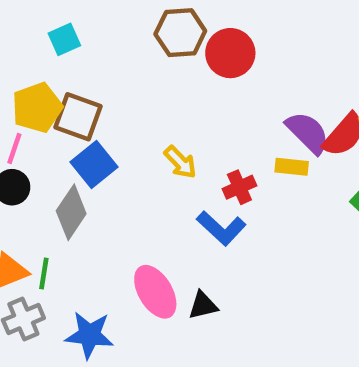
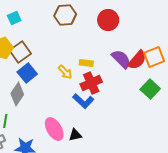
red circle: (230, 53) -> (108, 20), moved
brown square: (78, 117) -> (20, 52), turned 35
yellow rectangle: (292, 167) -> (86, 63), moved
red cross: (239, 187) -> (91, 83), size x1.5

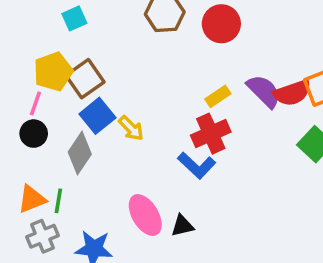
red circle: (108, 20) -> (221, 24), moved
red semicircle: (137, 60) -> (292, 93), turned 30
yellow rectangle: (86, 63) -> (218, 96), moved, turned -40
yellow arrow: (65, 72) -> (131, 128), moved

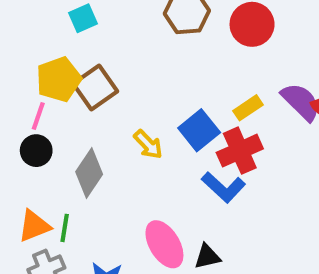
blue square: (97, 116) -> (199, 130), moved

